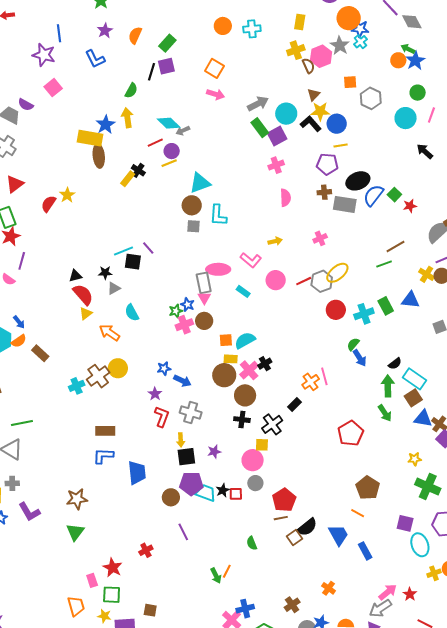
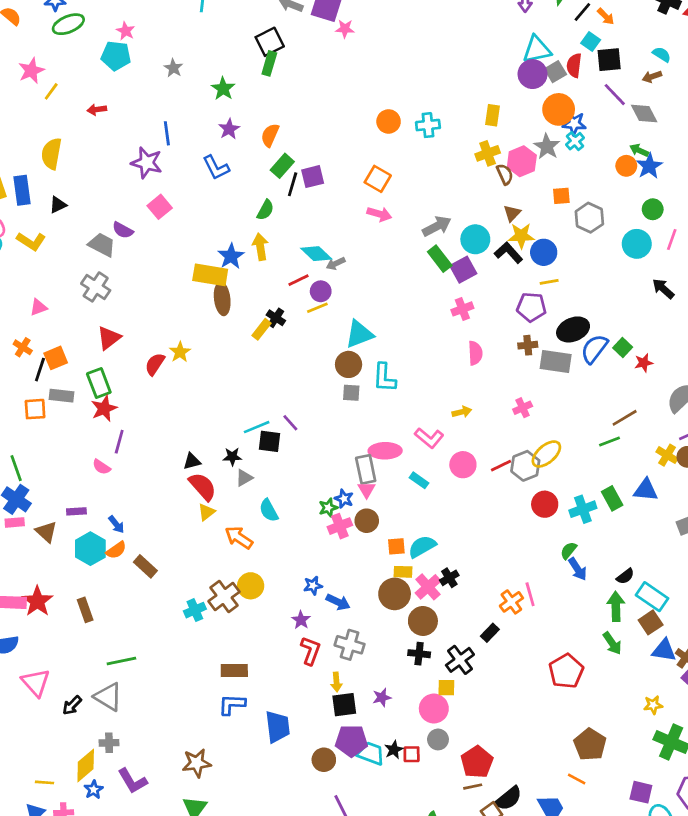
green rectangle: (167, 43) -> (282, 166), moved

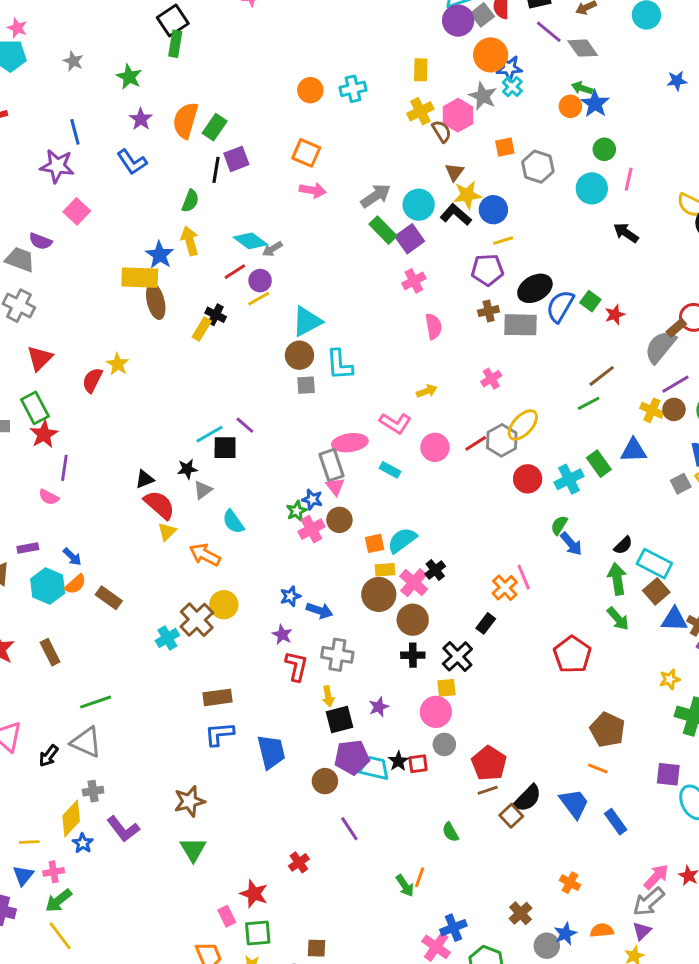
orange semicircle: (270, 135) -> (185, 120), size x1.4
green rectangle: (282, 166) -> (215, 127), moved

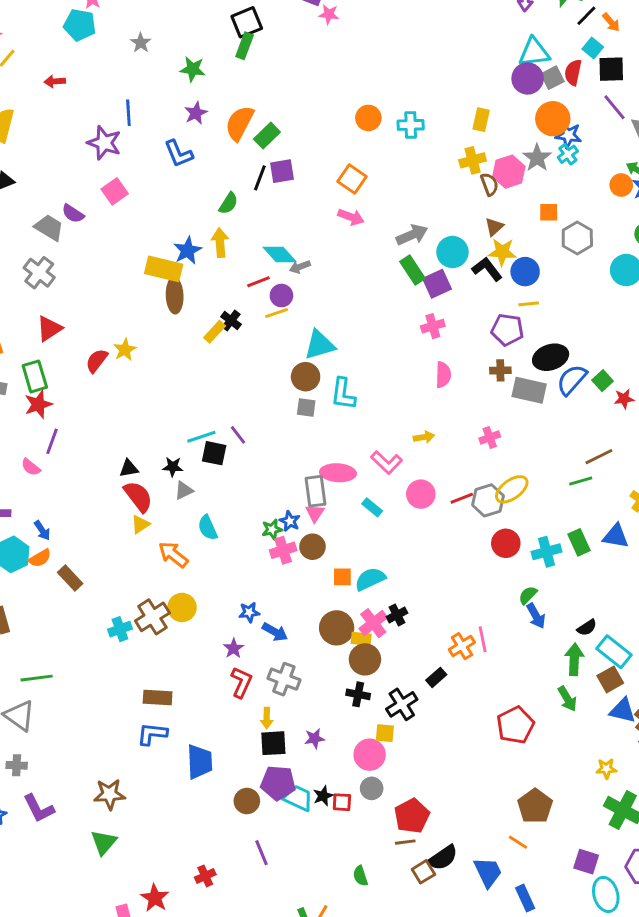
green star: (129, 77) -> (193, 69), turned -30
yellow rectangle: (385, 570) -> (361, 639), moved

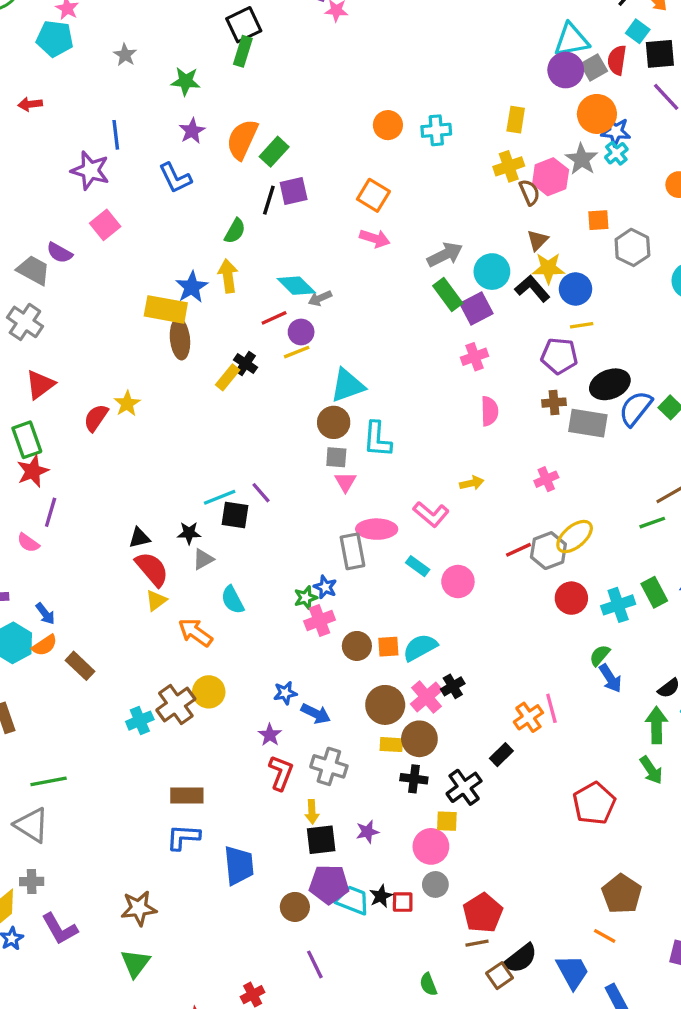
pink circle: (421, 494) -> (458, 581), moved
pink triangle: (315, 513) -> (345, 482), moved
brown circle: (312, 547) -> (357, 646), moved
yellow rectangle: (361, 639) -> (391, 745), moved

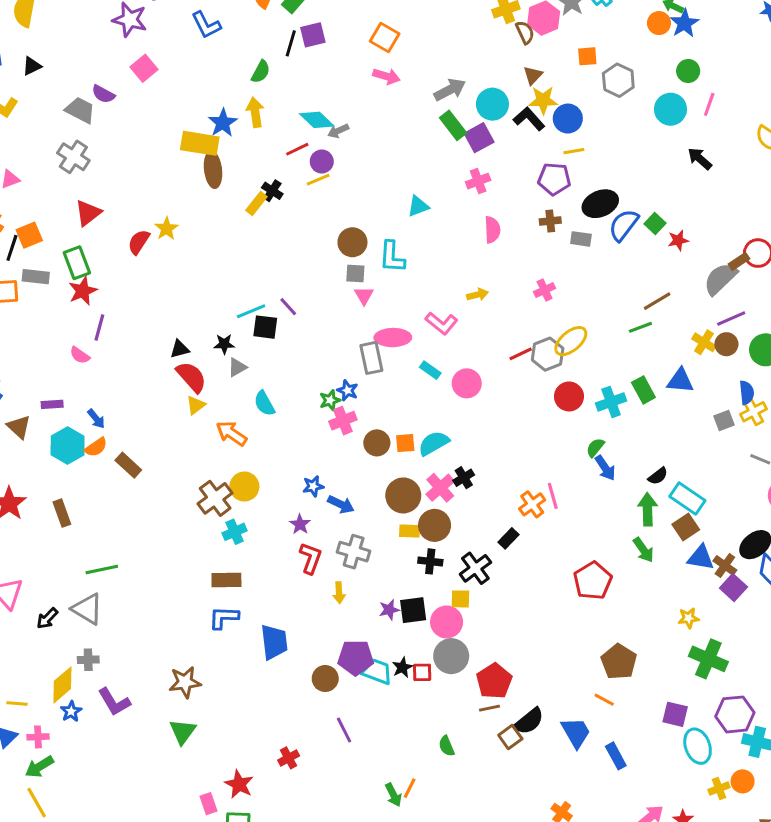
cyan triangle: (347, 385) -> (418, 206), moved, size x0.7
gray rectangle: (588, 423) -> (581, 239), size x0.6
cyan cross: (140, 721) -> (235, 532), moved
black square: (321, 840) -> (413, 610), moved
gray circle: (435, 884) -> (451, 656), size x1.5

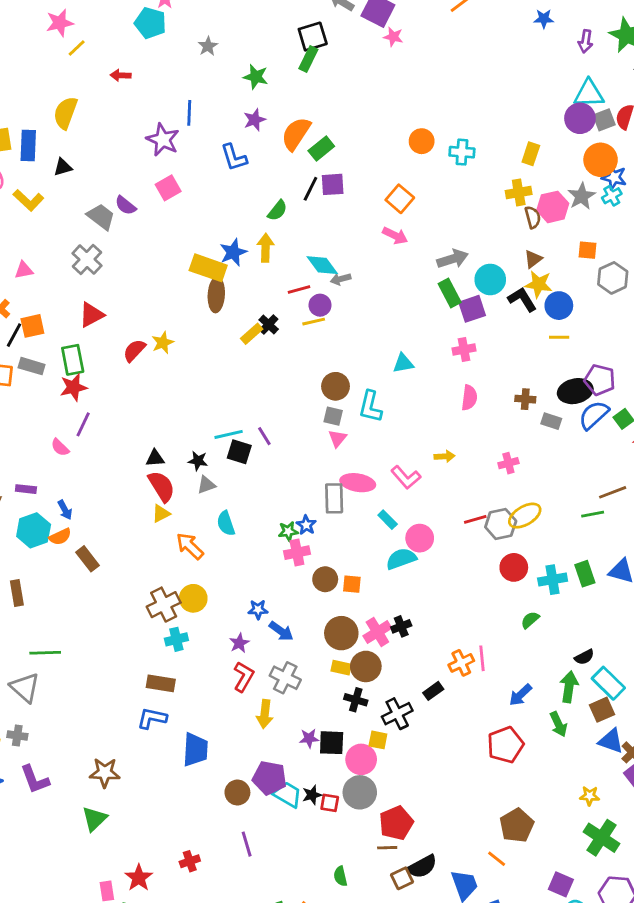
purple pentagon: (554, 179) -> (600, 380), moved
cyan semicircle: (434, 443) -> (401, 559), moved
blue arrow: (605, 468) -> (520, 695), moved, turned 70
yellow arrow: (339, 593) -> (265, 714), size x1.4

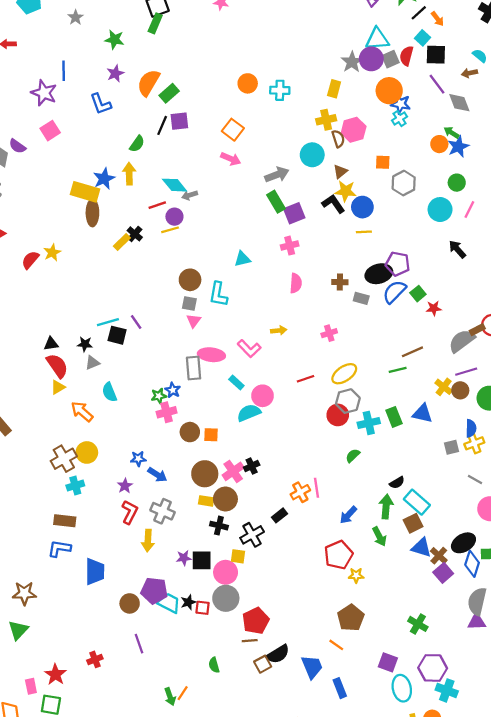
gray star: (581, 196) -> (352, 62), moved
cyan circle: (490, 279) -> (312, 155), moved
gray hexagon: (501, 524) -> (348, 401), moved
yellow star: (590, 796) -> (356, 575), moved
green cross: (601, 838) -> (418, 624), size x0.7

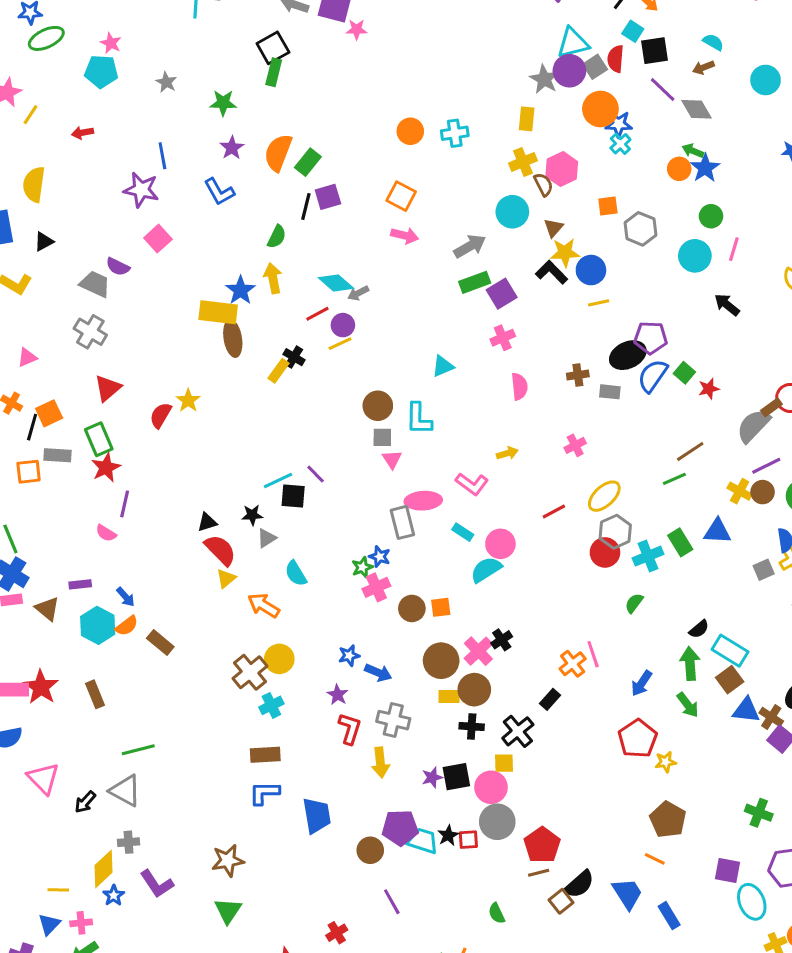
green rectangle: (276, 202) -> (475, 282), turned -70

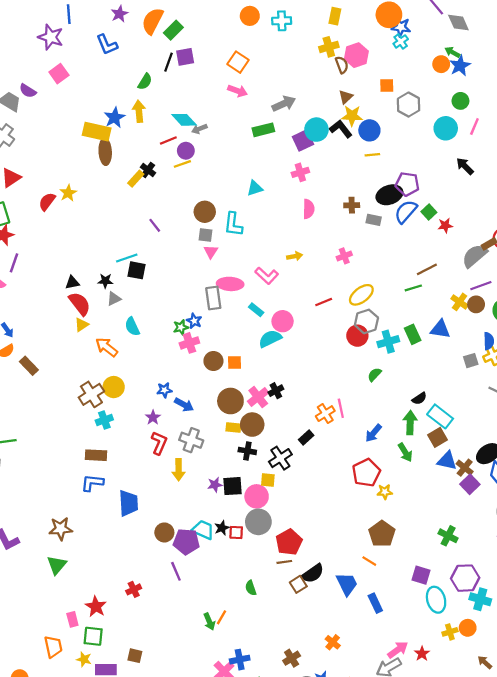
cyan circle: (512, 212) -> (316, 130), moved
green rectangle: (475, 282) -> (263, 130), moved
purple line: (316, 474) -> (155, 225), moved
purple pentagon: (400, 828) -> (186, 542), moved

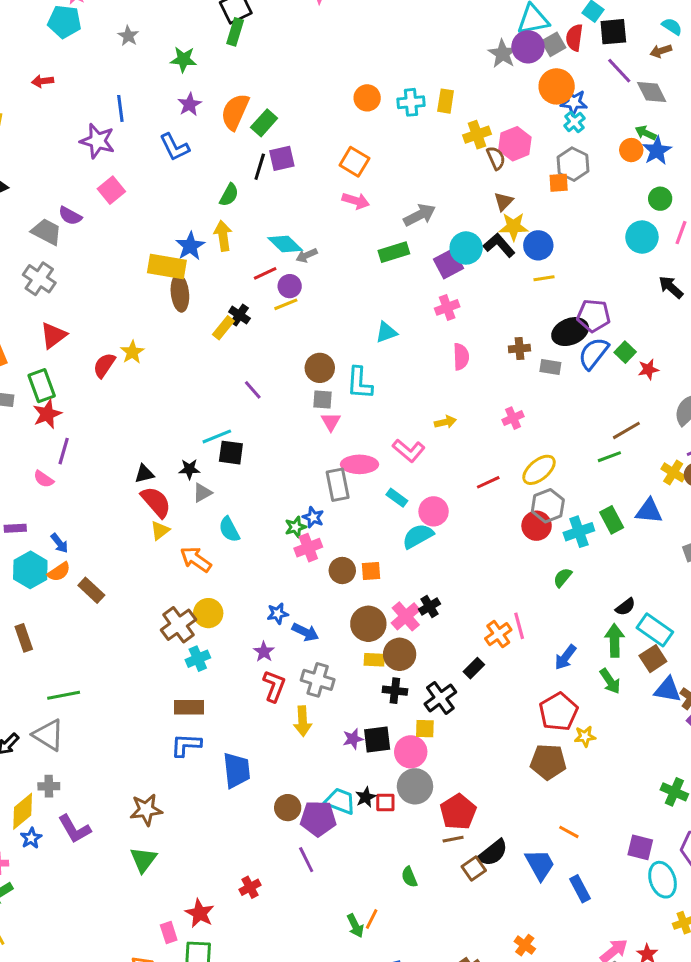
yellow rectangle: (335, 16) -> (446, 101), moved
gray hexagon: (409, 105) -> (573, 164), moved
brown pentagon: (382, 534) -> (548, 762), moved, turned -30

